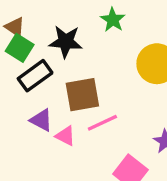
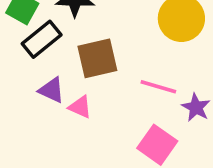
pink line: (102, 123) -> (158, 87), moved, turned 44

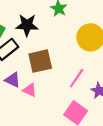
pink line: (158, 87) -> (77, 78), turned -72

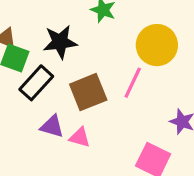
pink line: (77, 78) -> (133, 83), moved

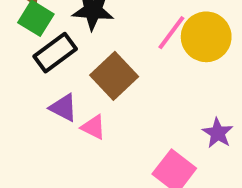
pink line: (133, 83) -> (171, 33), moved
brown square: (88, 92) -> (114, 76), turned -33

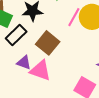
pink triangle: (93, 127) -> (40, 70), size x1.6

